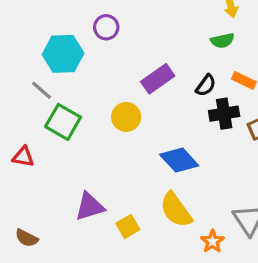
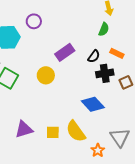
green semicircle: (222, 41) -> (104, 29), turned -56
blue diamond: (179, 160) -> (93, 104), moved
yellow square: (128, 226) -> (53, 132), moved, turned 32

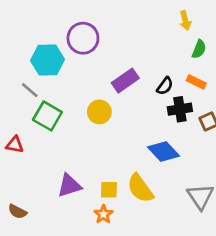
purple circle: (34, 21) -> (83, 38), size x1.5
green semicircle: (104, 29) -> (199, 49), moved
orange star: (98, 150) -> (103, 214), moved

